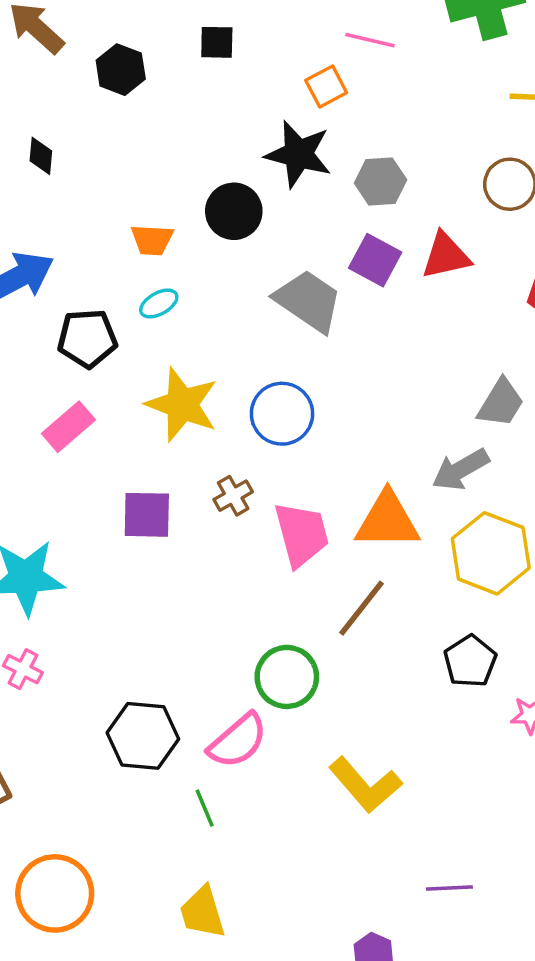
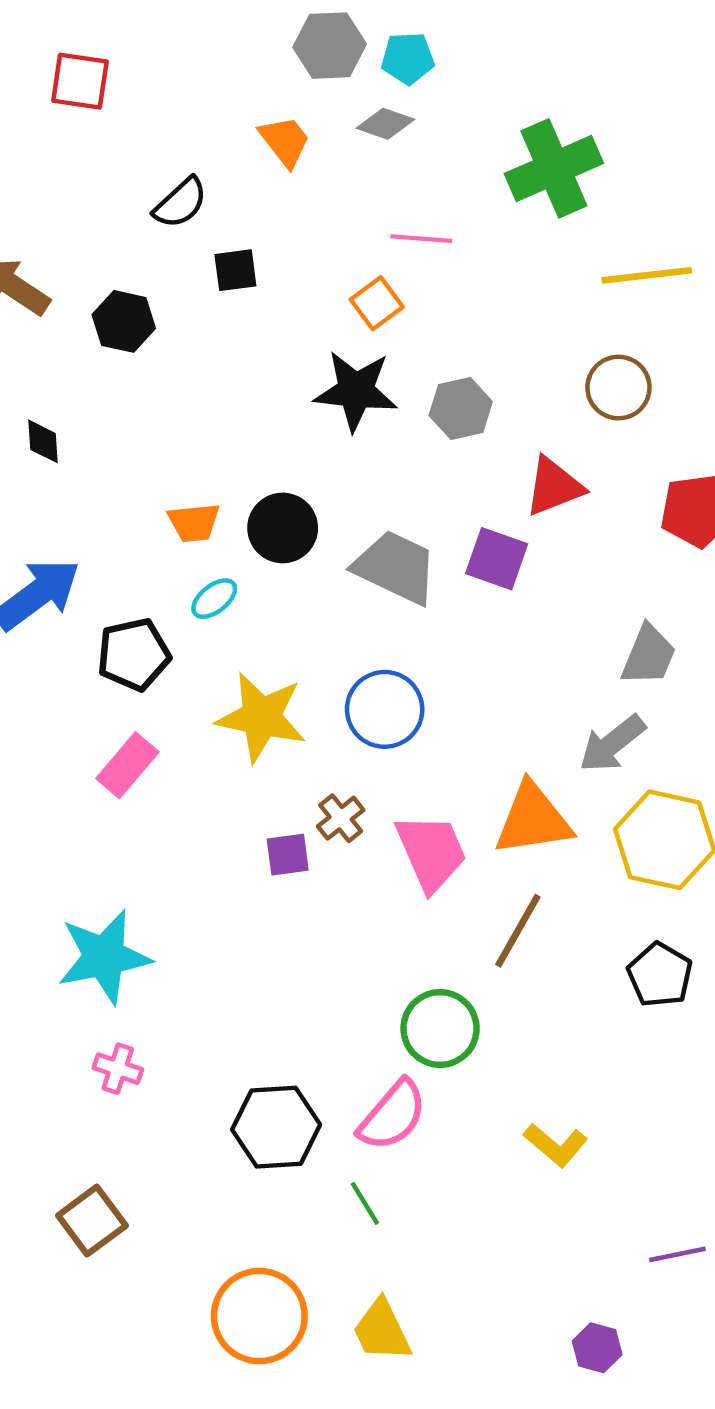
black circle: (234, 211) -> (283, 528), moved
purple square: (375, 260) -> (497, 559), moved
purple square: (147, 515) -> (288, 855), moved, size x0.7
yellow L-shape: (365, 785) -> (556, 1145), size x0.7
orange circle: (55, 893) -> (259, 1316), moved

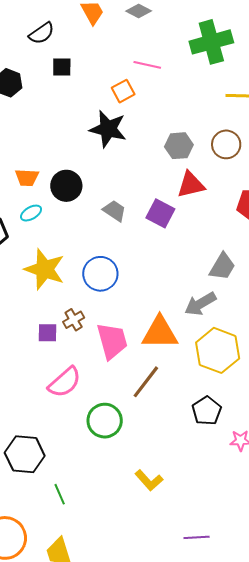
gray hexagon: (461, 409) -> (179, 146), moved
gray trapezoid: (396, 567) -> (114, 211), size x0.6
pink semicircle: (393, 1115) -> (65, 382), moved

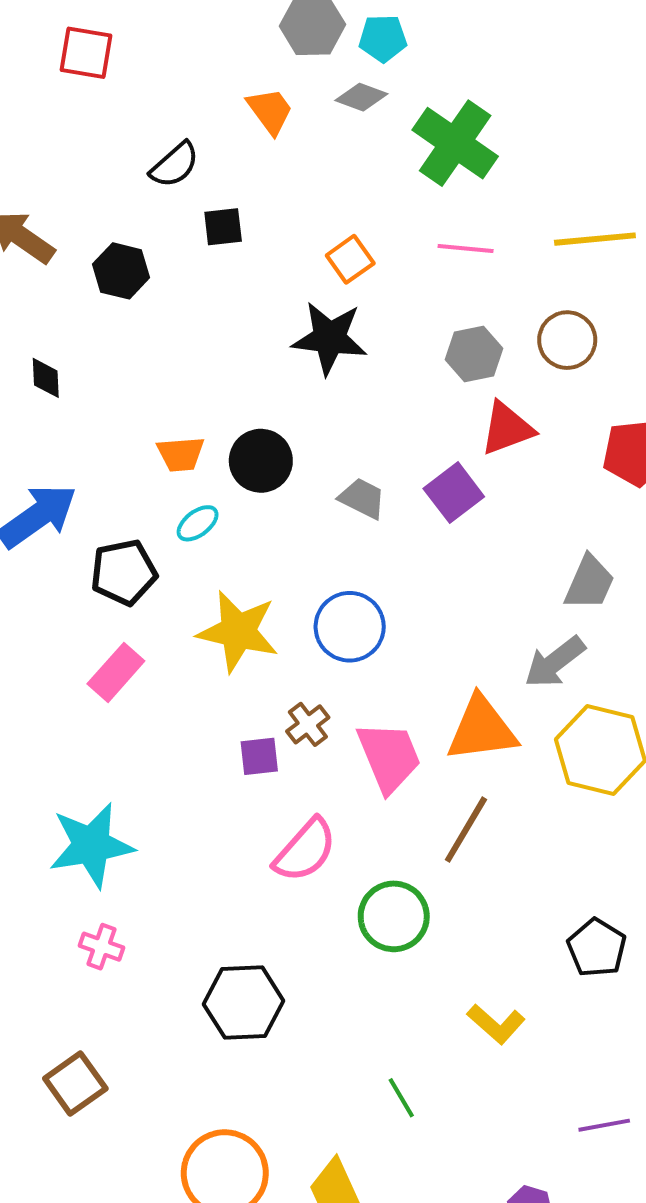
green cross: (211, 42) -> (455, 143), moved, turned -33
pink line: (147, 65) -> (466, 249), moved
purple square: (160, 213) -> (454, 493), turned 32
black pentagon: (207, 411) -> (597, 948), moved
green line: (60, 494) -> (401, 1098), moved

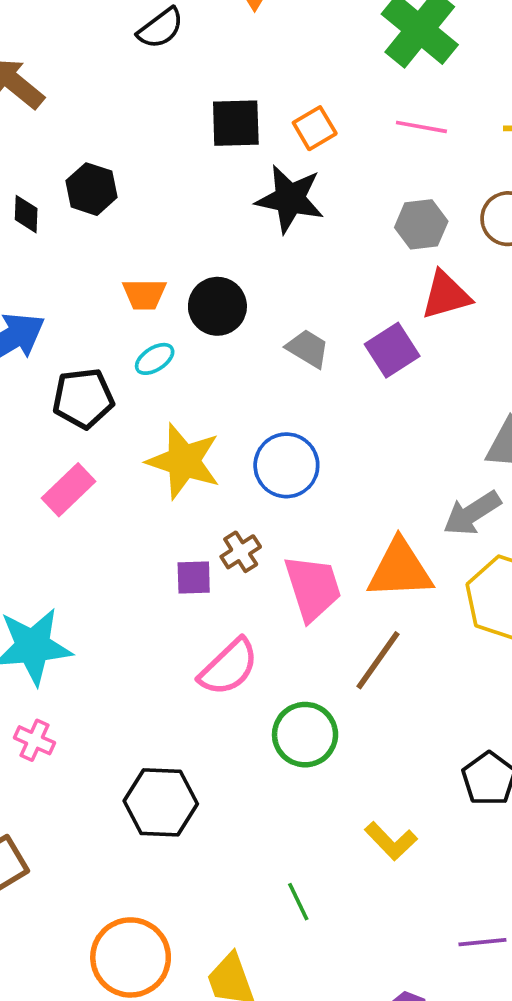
black square: (223, 227) -> (236, 123), moved, size x1.4
black hexagon: (121, 271) -> (92, 189), moved

